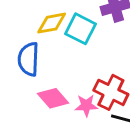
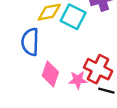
pink diamond: (53, 98) -> (50, 74), turned 60

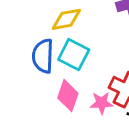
cyan square: (73, 17) -> (74, 55), moved

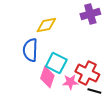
cyan square: (74, 55) -> (56, 63), moved

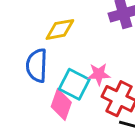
pink star: (70, 82) -> (99, 74), moved

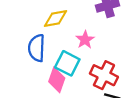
pink star: (99, 74) -> (85, 40), moved, turned -30

